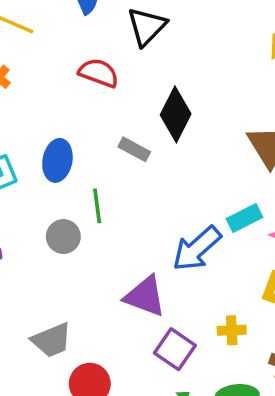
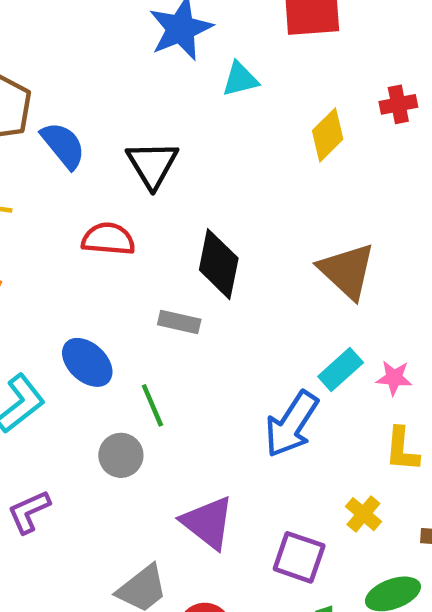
blue ellipse: (57, 160) -> (87, 362), turned -42
purple triangle: (145, 296) -> (208, 523), moved, turned 33
yellow cross: (232, 330) -> (363, 514), turned -32

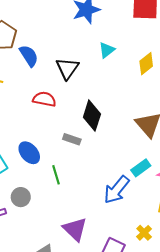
cyan triangle: (240, 79) -> (107, 50), moved, turned -30
gray circle: (121, 455) -> (21, 197), moved

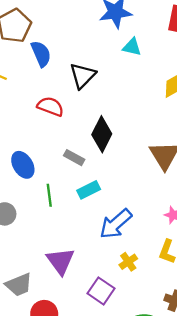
cyan triangle: (107, 50) -> (132, 47), moved, turned 42
cyan rectangle: (141, 168) -> (89, 190), moved
yellow cross: (144, 233) -> (128, 262), moved

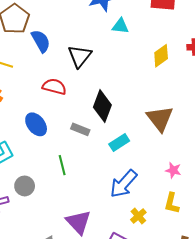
blue ellipse: (23, 165) -> (36, 124), moved
cyan rectangle: (89, 190) -> (119, 142), moved

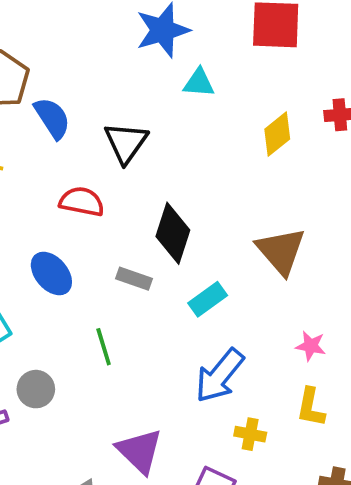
yellow cross: (138, 216) -> (250, 434), turned -35

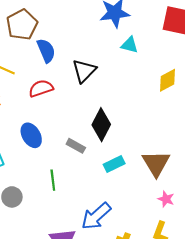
red semicircle: (82, 202) -> (41, 88), moved, turned -40
brown triangle: (281, 251) -> (156, 163), moved
blue arrow: (220, 376) -> (96, 216), moved

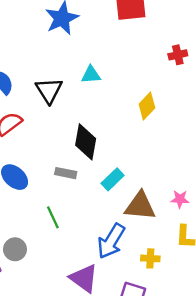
cyan triangle: (130, 45) -> (91, 75), moved
yellow diamond: (168, 80) -> (147, 106), moved
brown triangle: (156, 163) -> (140, 206), moved, turned -36

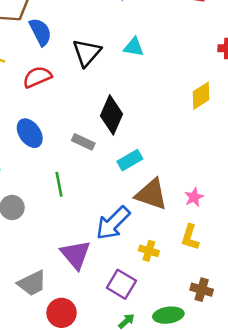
yellow diamond: (147, 106) -> (201, 96), moved
pink star: (180, 199) -> (194, 197), turned 30

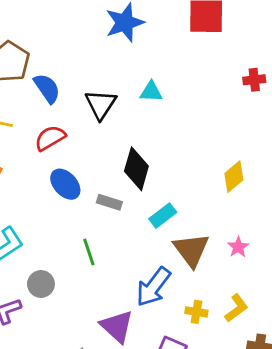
yellow diamond: (201, 96) -> (234, 177), moved
blue ellipse: (30, 133) -> (65, 184), moved
brown triangle: (151, 194) -> (191, 250), turned 42
yellow L-shape: (190, 237) -> (236, 308), moved, turned -136

